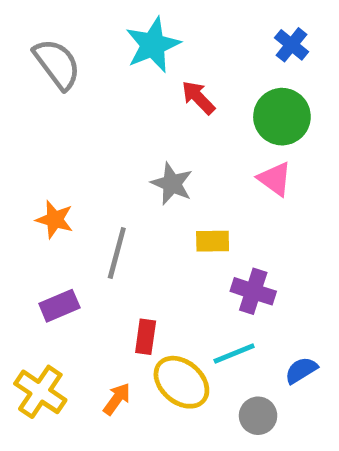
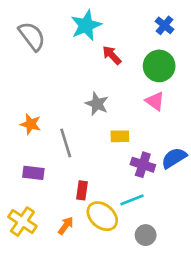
gray line: (117, 253) -> (66, 143), turned -32
purple rectangle: (59, 306) -> (33, 173), turned 30
blue semicircle: (301, 370) -> (174, 158), moved, size x1.4

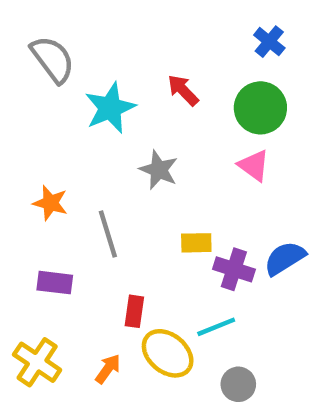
cyan star: (86, 25) -> (110, 108), moved
yellow rectangle: (120, 136) -> (196, 243), moved

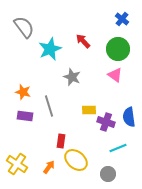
blue semicircle: (285, 258) -> (129, 117), turned -66
purple rectangle: (55, 283) -> (25, 116), moved
cyan line: (216, 327) -> (118, 148), moved

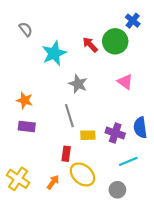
gray semicircle: (24, 27) -> (26, 29), size x0.6
green circle: (118, 49) -> (115, 41), moved
gray line: (49, 106) -> (69, 116), moved
yellow rectangle: (89, 110) -> (88, 135), moved

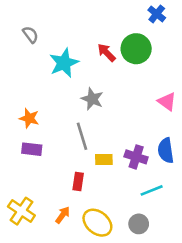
blue cross: (133, 21) -> (157, 14), moved
pink triangle: (125, 82) -> (167, 102), moved
yellow ellipse: (82, 174) -> (97, 223), moved

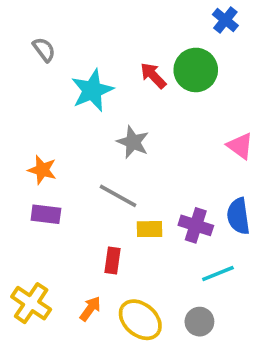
gray line: (82, 136) -> (118, 196), turned -44

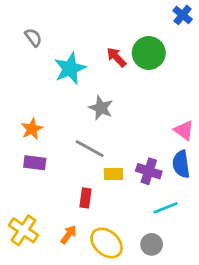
blue cross: (225, 20) -> (183, 15), moved
pink triangle: (240, 146) -> (184, 130), moved
orange star: (42, 170) -> (32, 129), turned 30

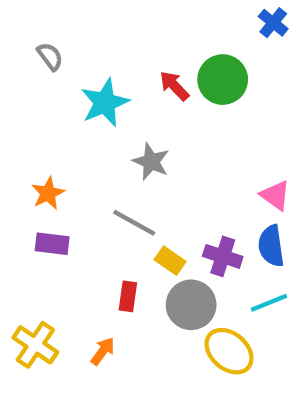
yellow rectangle: (114, 174) -> (170, 261), turned 36
cyan line: (166, 208) -> (269, 303), moved
yellow ellipse: (107, 243) -> (229, 351), moved
gray circle: (152, 244) -> (191, 305), moved, size x1.5

